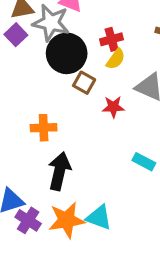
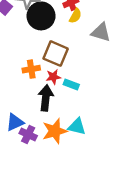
brown square: (84, 83) -> (56, 54), moved, size x1.6
red star: (113, 107) -> (53, 77), moved
cyan rectangle: (144, 162) -> (71, 84), moved

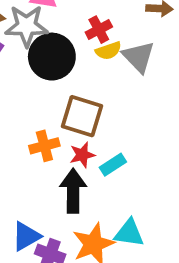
yellow semicircle: (75, 16) -> (108, 51), turned 48
gray triangle: (101, 32) -> (139, 57), moved, turned 35
cyan rectangle: (71, 84) -> (113, 165), turned -48

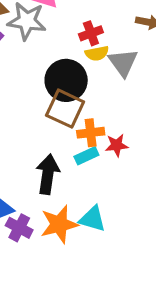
black circle: (52, 57) -> (66, 80), moved
orange cross: (44, 146) -> (91, 133), moved
red star: (82, 155) -> (117, 145), moved

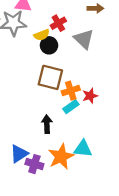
yellow semicircle: (97, 53) -> (42, 35), moved
black circle: (66, 80) -> (49, 45), moved, size x0.6
black arrow: (48, 174) -> (47, 124), size x0.7

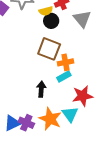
red star: (90, 96) -> (83, 96), moved, size x1.5
cyan triangle: (83, 149) -> (70, 114), turned 42
blue triangle: (19, 154) -> (12, 123), moved
orange star: (61, 157) -> (50, 119), turned -30

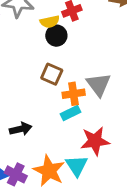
gray triangle: (82, 19) -> (99, 84), moved
brown square: (49, 49) -> (52, 74), size x0.7
black arrow: (41, 89) -> (21, 129), moved, turned 70

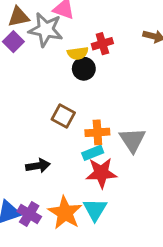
brown square: (52, 74) -> (63, 116), moved
gray triangle: (99, 84) -> (132, 140), moved
red star: (95, 141) -> (101, 173), moved

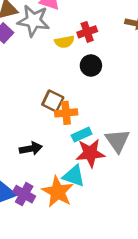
black circle: (84, 69) -> (91, 65), moved
orange cross: (97, 132) -> (66, 113), moved
gray triangle: (132, 140) -> (117, 141), moved
cyan triangle: (95, 209) -> (74, 176), moved, turned -40

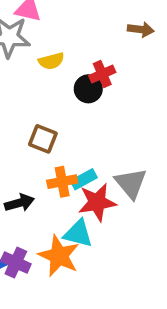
red cross: (87, 32) -> (102, 74), moved
orange cross: (66, 113) -> (62, 182), moved

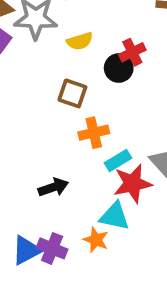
brown square: (43, 139) -> (72, 93), moved
orange cross: (62, 182) -> (94, 133), moved
orange star: (59, 256) -> (96, 240), size x0.6

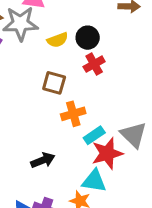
red cross: (132, 52) -> (94, 64), moved
black circle: (119, 68) -> (88, 38), moved

